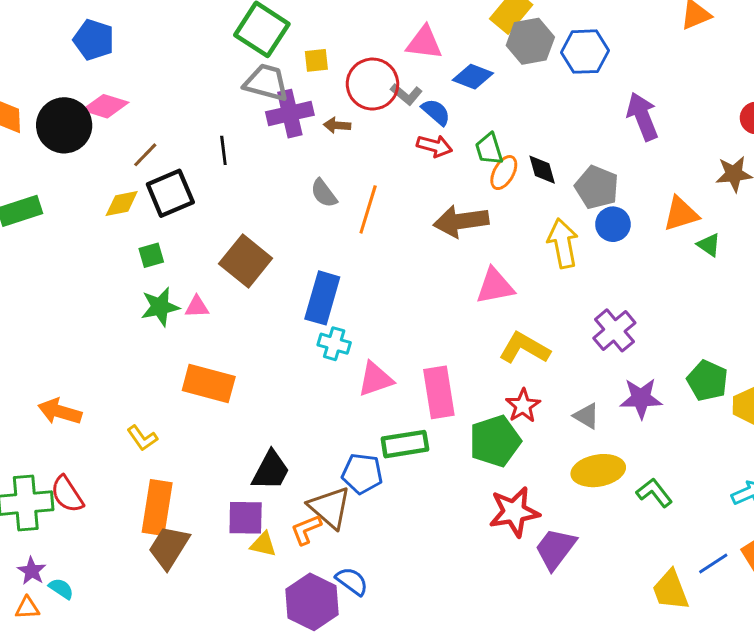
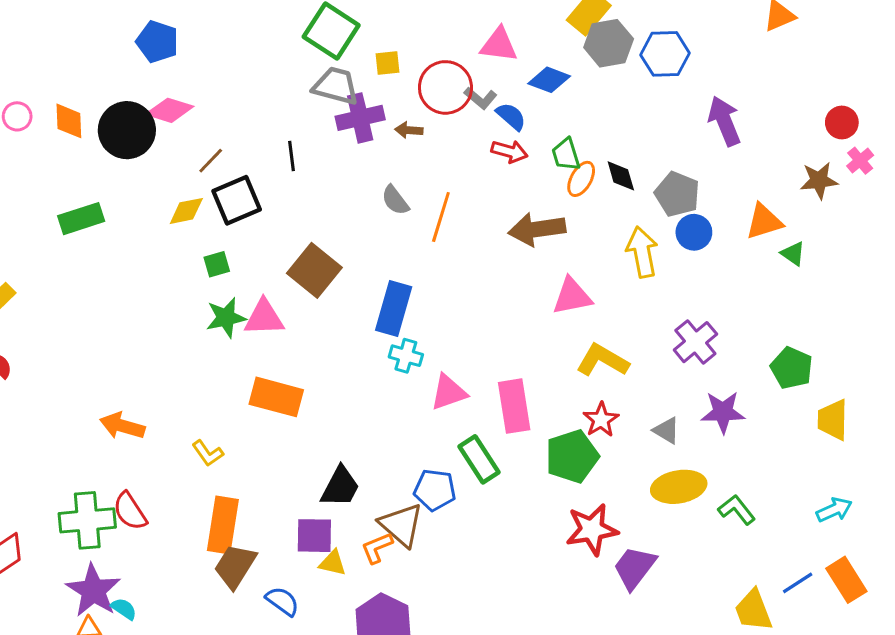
pink triangle: (197, 307) -> (264, 318), size x1.6
green pentagon: (707, 381) -> (792, 368), moved
green rectangle: (405, 444) -> (479, 459), turned 66
purple star: (32, 571) -> (93, 590), size x1.8
blue semicircle: (352, 581) -> (282, 601), moved

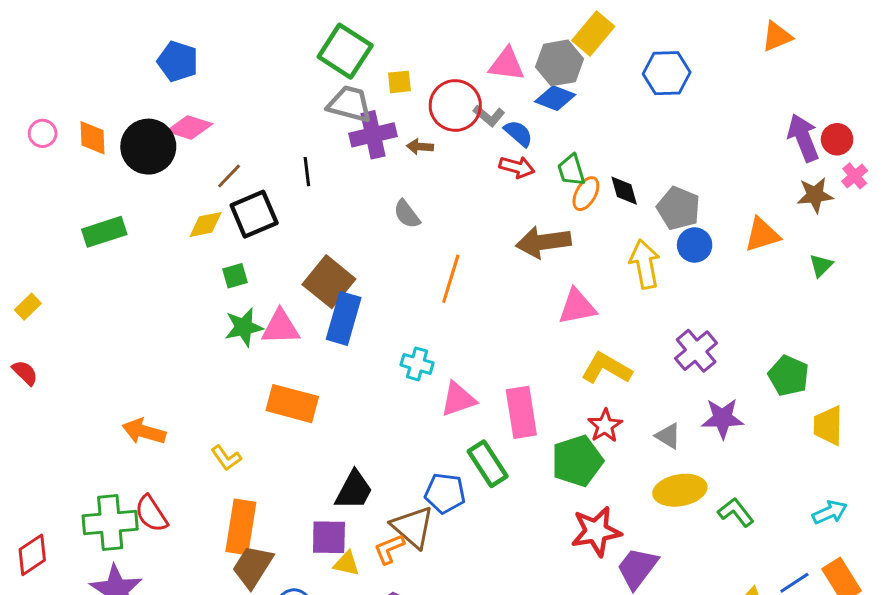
gray hexagon: (609, 43) -> (559, 63), moved
purple arrow: (724, 121) -> (803, 138), moved
orange line: (441, 217) -> (451, 279), moved
green triangle: (793, 254) -> (821, 266), moved, turned 40
blue rectangle: (394, 308) -> (344, 318), moved

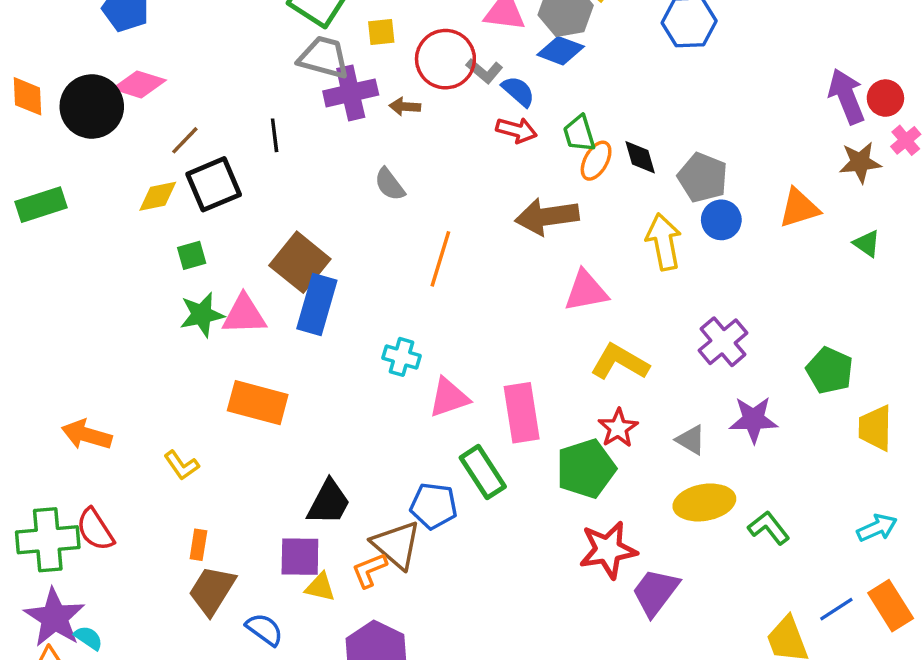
green triangle: (821, 266) -> (867, 244), turned -40
orange rectangle: (241, 527) -> (198, 545), size x0.5

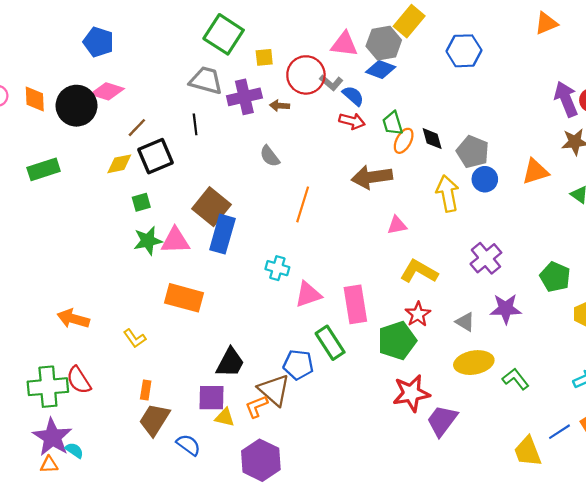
gray trapezoid: (324, 57) -> (206, 80), moved
pink triangle: (586, 291) -> (397, 225), size x0.7

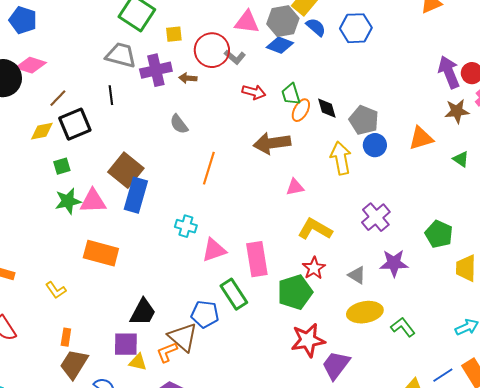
blue semicircle: (353, 96) -> (316, 27), moved

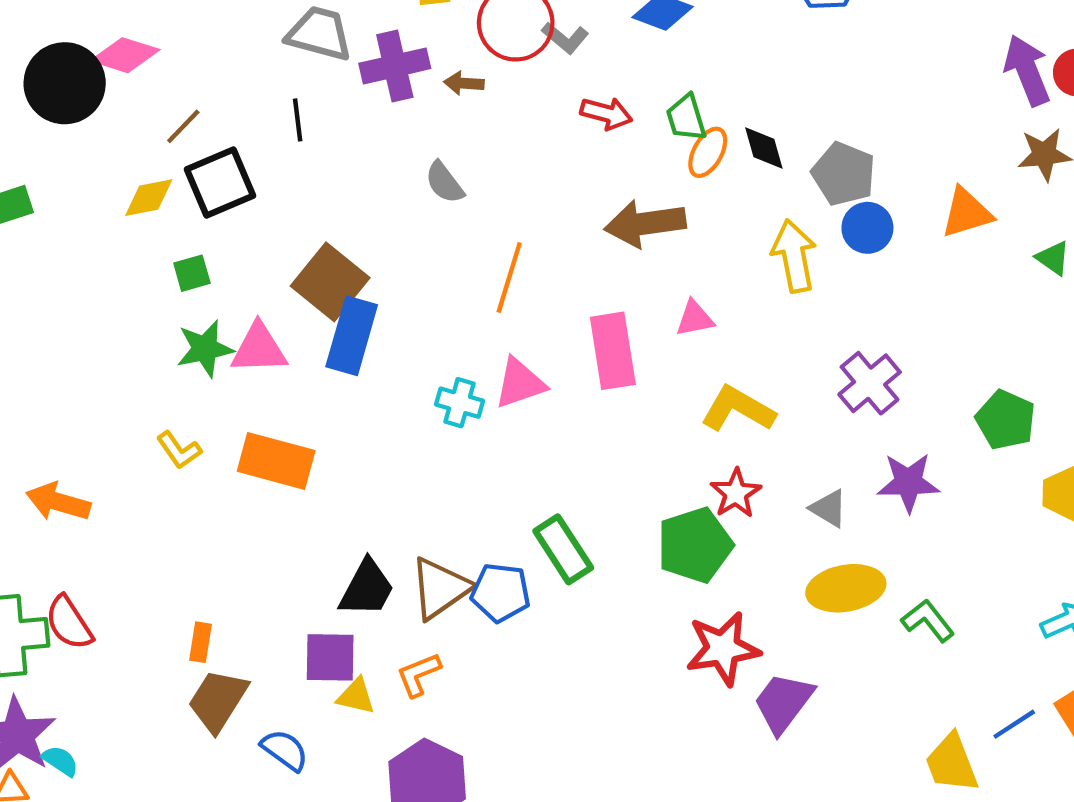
pink triangle: (214, 250) -> (520, 383), moved
pink rectangle: (257, 259) -> (613, 351), moved
yellow L-shape: (56, 290) -> (179, 450), moved
brown triangle: (183, 337) -> (440, 588), moved, turned 44

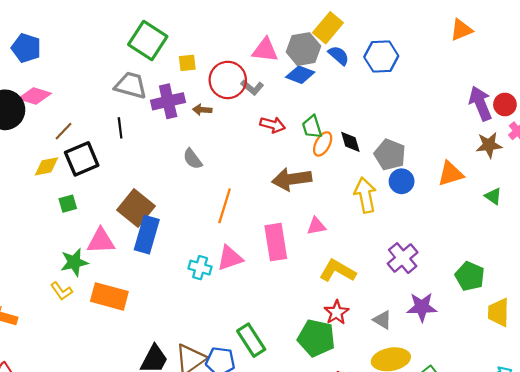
green star: (205, 349) -> (74, 262), moved
green pentagon: (695, 545) -> (316, 338), turned 30

